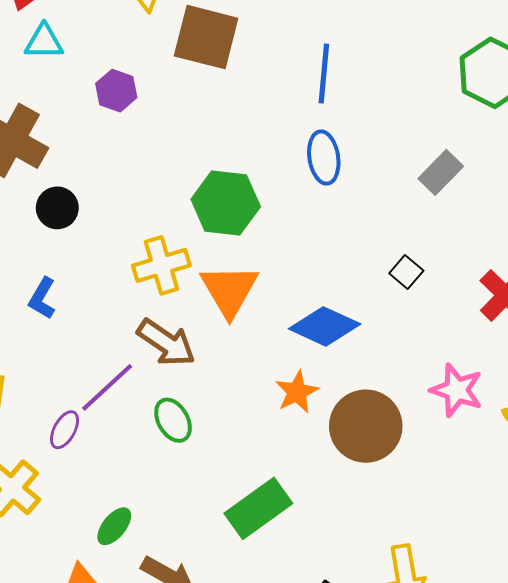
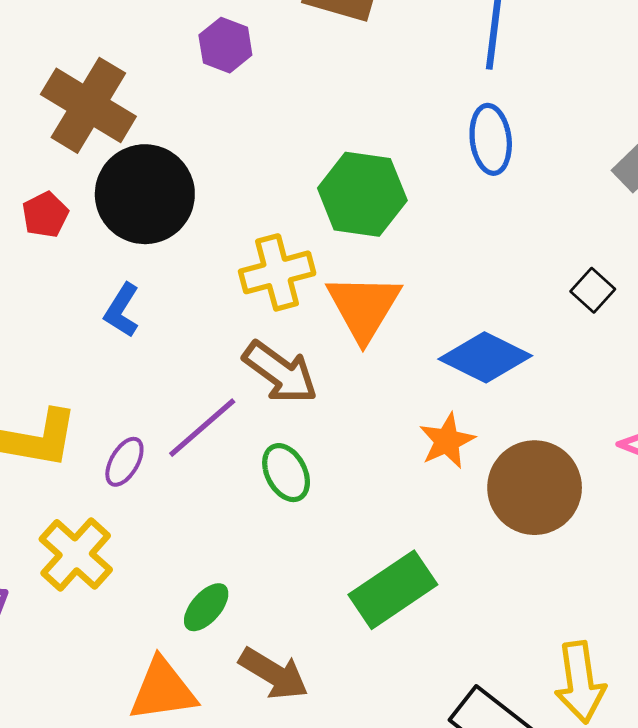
black circle: (57, 208) -> (145, 194), size x1.8
purple ellipse: (65, 430) -> (124, 462), moved

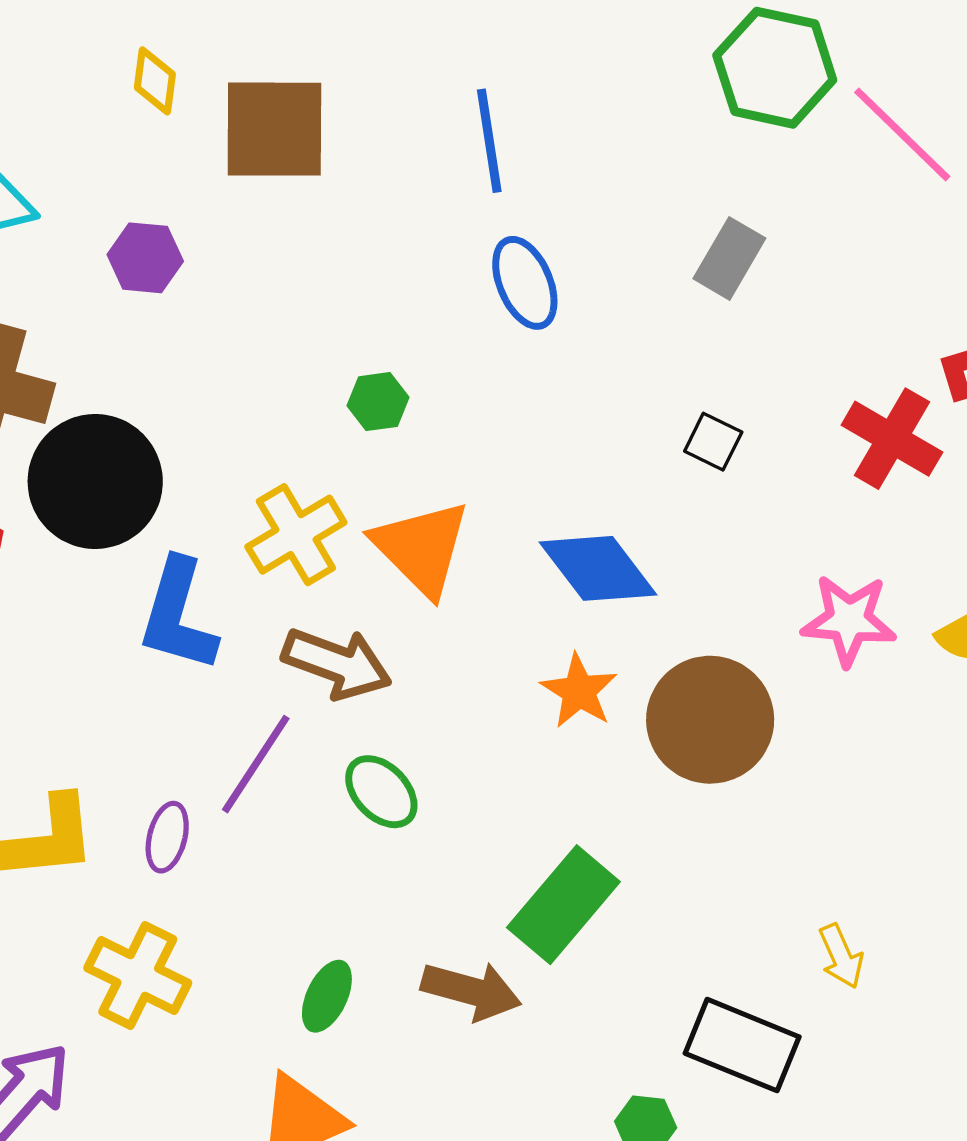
green hexagon: (362, 194) -> (378, 402), size x0.5
blue L-shape: (122, 310) -> (178, 615), moved, size x1.6
blue diamond: (485, 357) -> (598, 568), turned 42
brown arrow: (274, 674) -> (471, 991), moved
yellow arrow: (580, 682) -> (841, 956), size x0.6

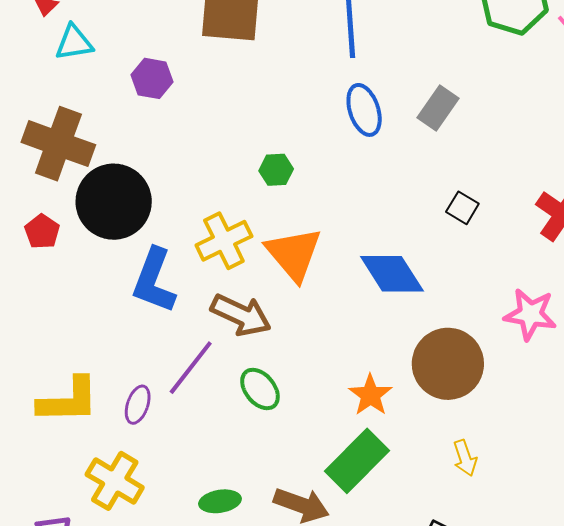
gray rectangle: (729, 258) -> (438, 108), moved
orange star: (579, 691) -> (370, 395), moved
yellow arrow: (841, 956) -> (465, 458), moved
green ellipse: (327, 996) -> (220, 501), turned 51

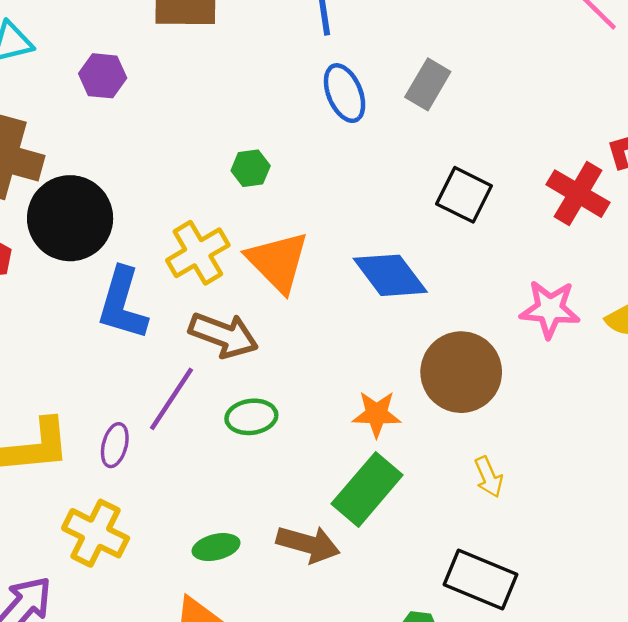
black square: (462, 208) -> (464, 195), size x1.5
green ellipse: (260, 389) -> (251, 417), turned -54
orange star: (370, 395) -> (377, 414), turned -30

